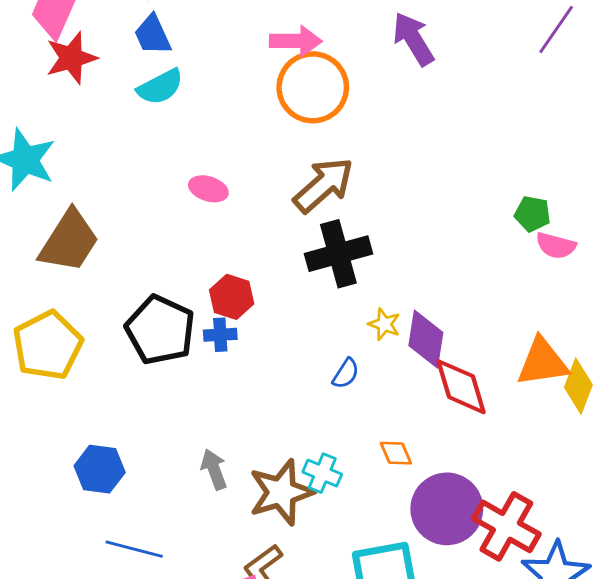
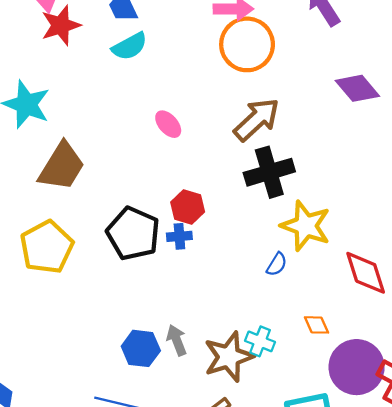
pink ellipse: (208, 189) -> (168, 124), turned 32
yellow star: (384, 324) -> (306, 226), size x2.0
purple diamond: (426, 339) -> (357, 88), moved, turned -48
blue hexagon: (100, 469) -> (141, 348), moved

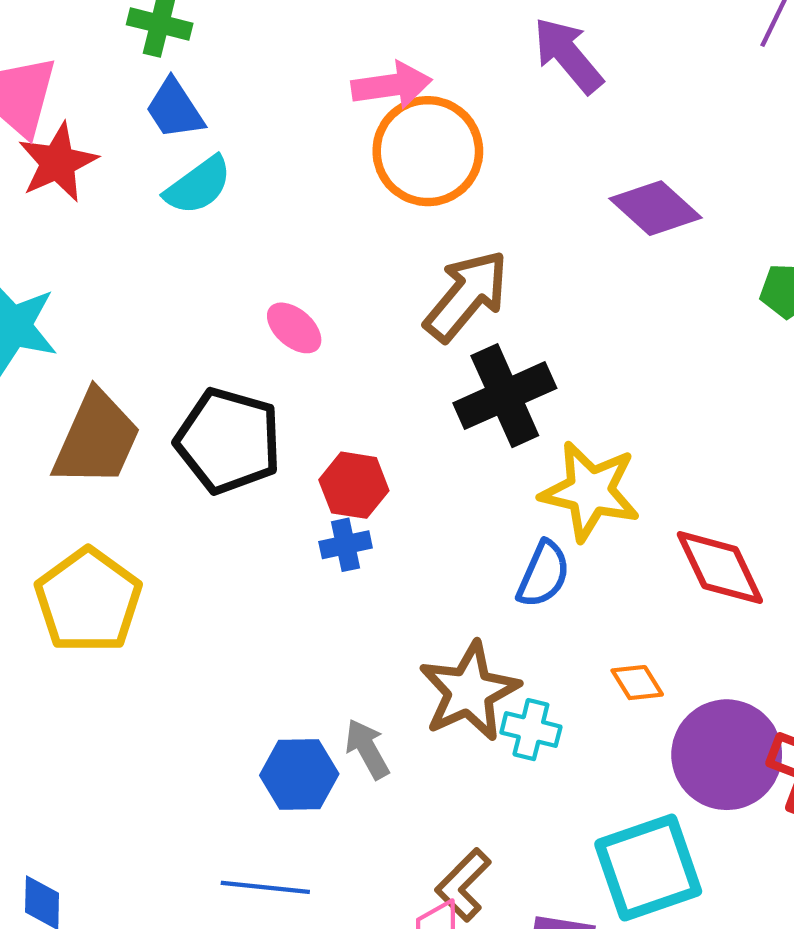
black pentagon: (133, 233) -> (228, 441), moved
blue semicircle: (277, 264) -> (543, 574), size x1.4
brown star: (229, 357) -> (469, 691), moved

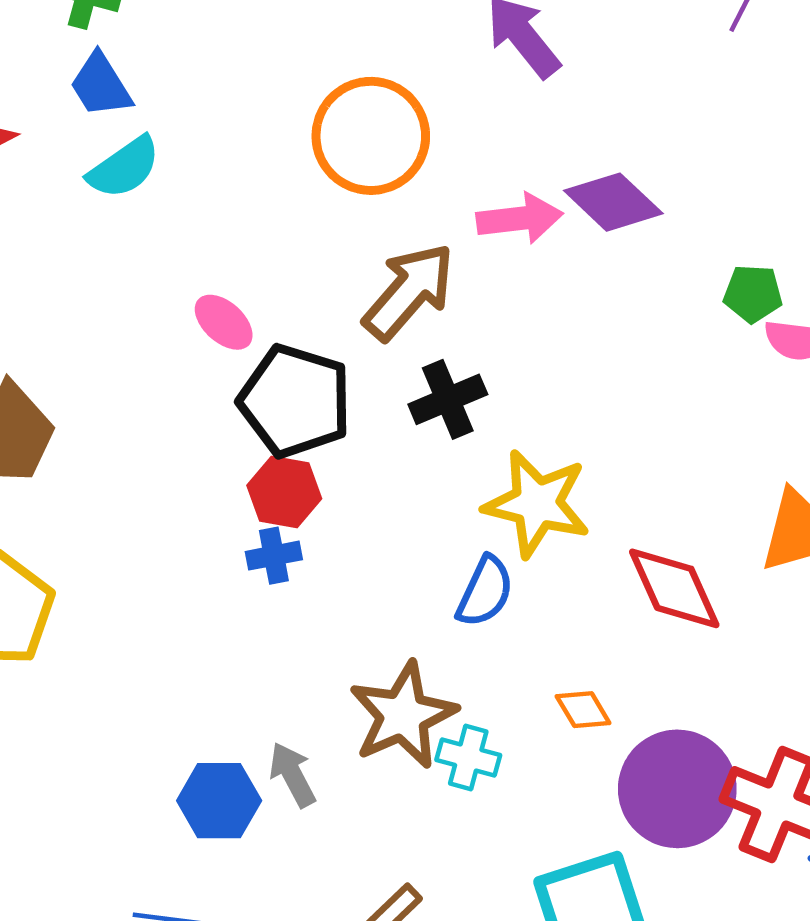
pink arrow: (392, 85) -> (520, 219), moved
black cross: (505, 396) -> (448, 399), size x0.7
black pentagon: (228, 441) -> (295, 401), moved

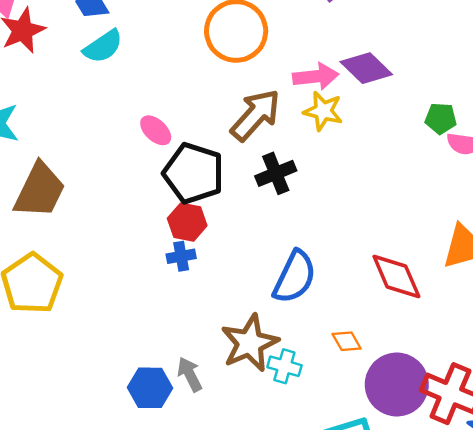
yellow star: (537, 504) -> (323, 111), moved, size x0.7
blue semicircle: (485, 592) -> (295, 277), size x1.4

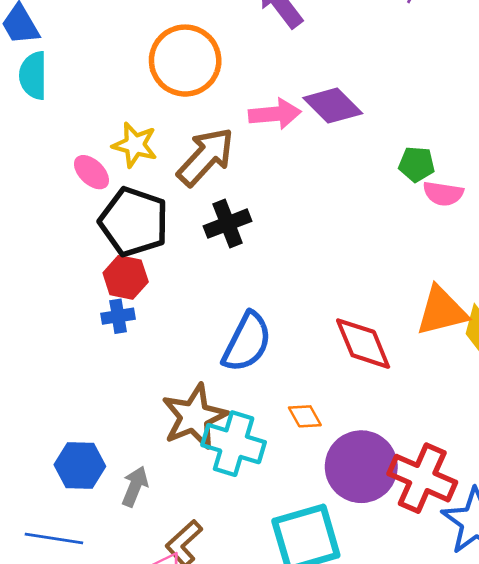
cyan semicircle: (103, 46) -> (33, 76), turned 123
yellow star: (323, 111) -> (135, 145), moved
cyan cross: (284, 366) -> (234, 444), size x1.6
gray arrow: (190, 374) -> (135, 486), moved, turned 48

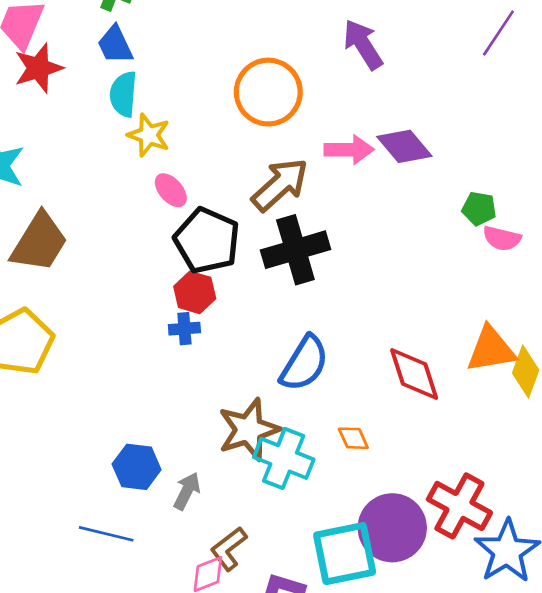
yellow star: (135, 145) -> (149, 135), moved
black cross: (228, 224) -> (295, 250), size x1.5
purple circle: (361, 467) -> (392, 528), moved

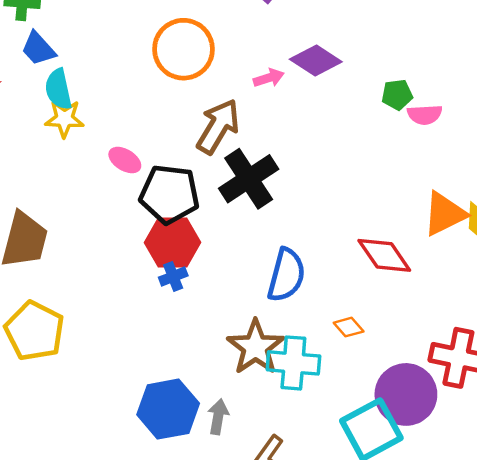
yellow star: (149, 135) -> (64, 119), moved
pink arrow: (349, 150) -> (269, 78), size x0.7
red hexagon: (195, 292) -> (172, 242), size x1.4
blue hexagon: (137, 467) -> (168, 409), size x1.4

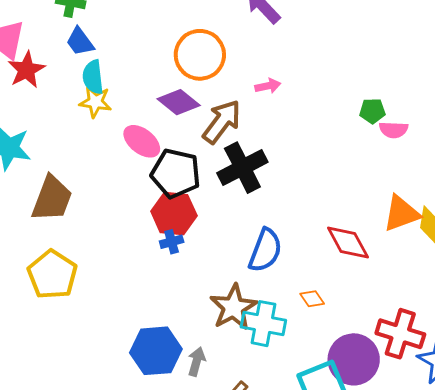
purple diamond: (316, 60) -> (179, 102), moved
pink ellipse: (125, 160) -> (142, 141), size x1.4

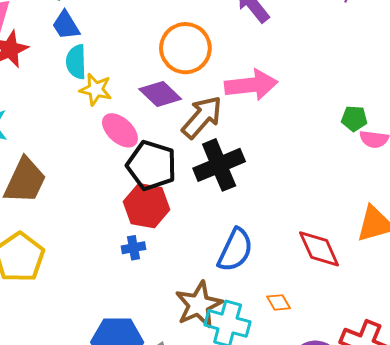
pink arrow: (268, 86) -> (251, 85), size x2.0
yellow star: (95, 102) -> (96, 89), moved
blue cross: (172, 242) -> (133, 248), moved

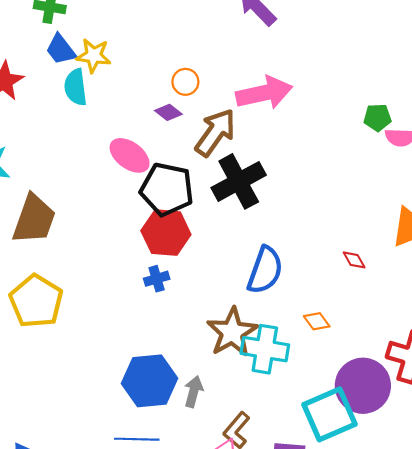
orange circle: (185, 48) -> (185, 82), moved, size x0.5
yellow star: (96, 89) -> (94, 56), moved
purple diamond: (160, 94) -> (168, 112), size x0.6
red diamond: (319, 249) -> (354, 260), size x0.5

